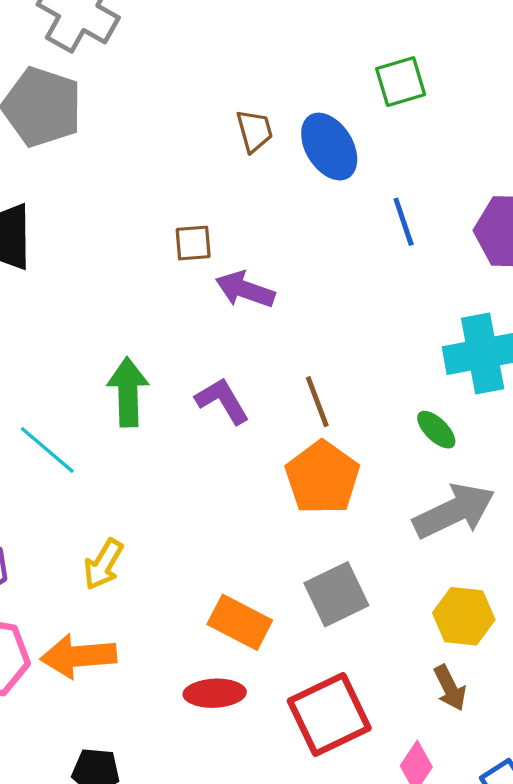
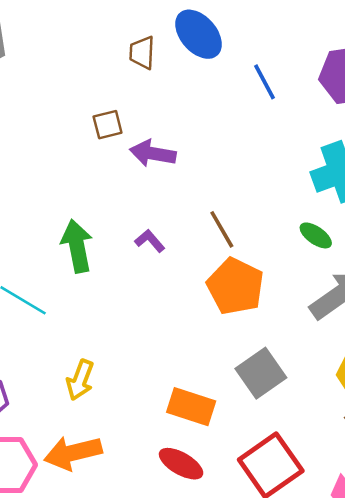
brown trapezoid: (255, 131) -> (142, 53), moved, turned -152
purple L-shape: (222, 401) -> (150, 241), size x0.7
red ellipse: (215, 693) -> (181, 464), turned 42

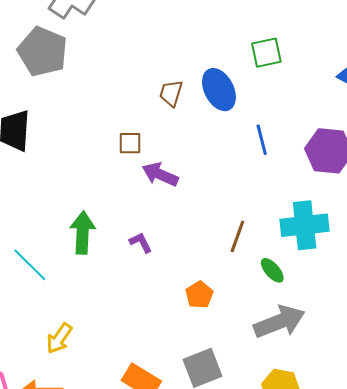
brown line: (222, 229) -> (237, 236), moved, turned 36
orange pentagon: (235, 286) -> (199, 295), size x0.6

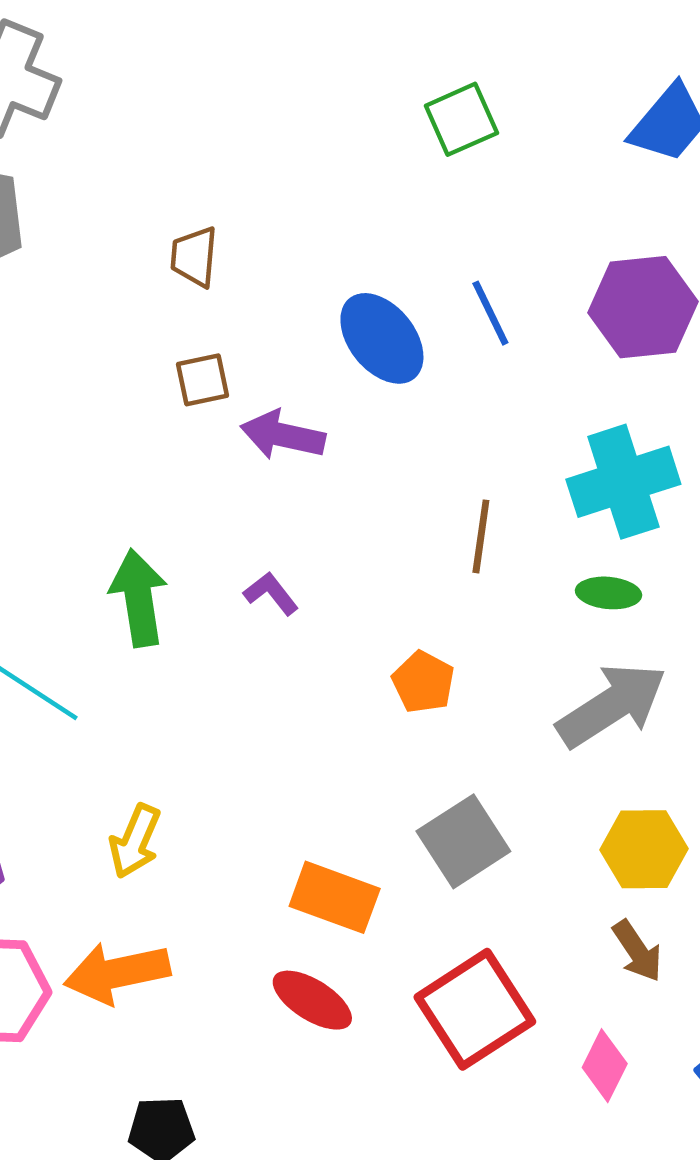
blue ellipse: (219, 90) -> (382, 338), moved
brown trapezoid: (171, 93) -> (194, 257), moved
green ellipse: (272, 270) -> (609, 593), moved, turned -32

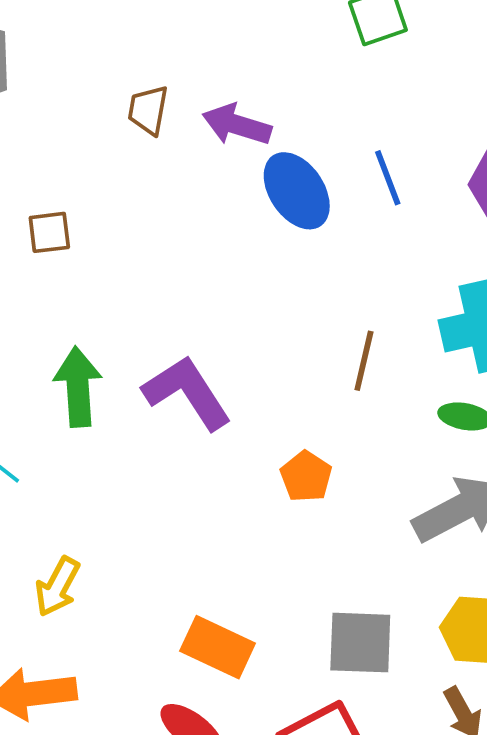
brown square: (203, 380) -> (49, 232), moved
purple arrow: (283, 435) -> (237, 125), moved
purple L-shape: (271, 593) -> (187, 393), size x2.0
gray square: (463, 841) -> (360, 643), moved, turned 30

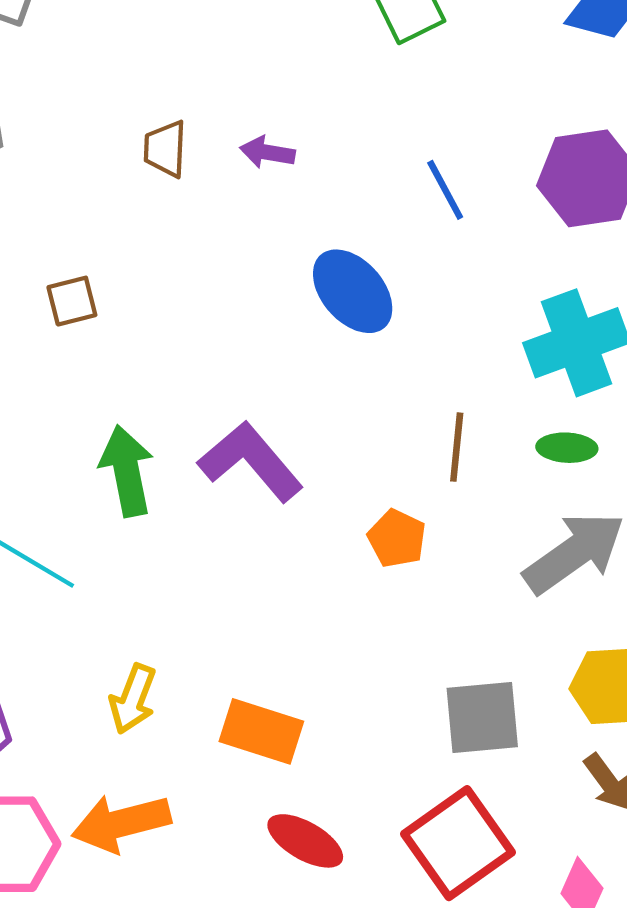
purple arrow: (237, 125) -> (267, 152), size x0.7
blue ellipse: (297, 191) -> (353, 291), moved
brown line: (364, 361) -> (457, 447), moved
orange rectangle: (218, 647) -> (261, 731), moved

